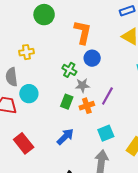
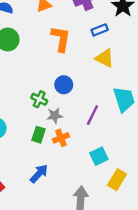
orange L-shape: (83, 32) -> (61, 39), moved
purple line: (107, 96) -> (92, 115), moved
cyan square: (106, 133) -> (99, 156), moved

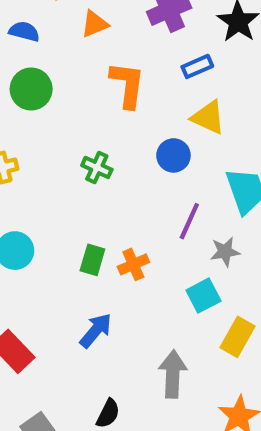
blue circle: (64, 85) -> (173, 155), moved
green cross: (39, 99) -> (97, 167), moved
gray star: (55, 116) -> (225, 252), moved

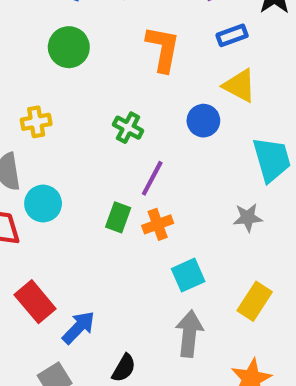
purple line: (189, 221) -> (152, 178), moved
cyan square: (203, 296) -> (188, 275), moved
blue arrow: (96, 330) -> (79, 328), moved

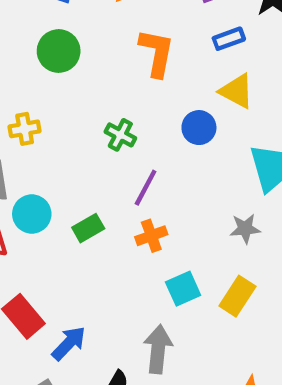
green rectangle: (118, 217) -> (88, 228), moved, turned 40
yellow rectangle: (255, 301) -> (237, 296), moved
gray arrow: (189, 334) -> (158, 349), moved

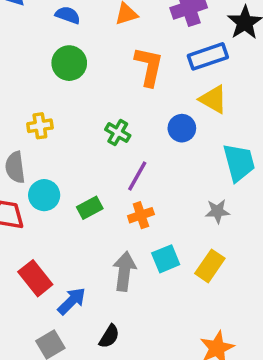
blue rectangle: (229, 39) -> (208, 56), size x1.5
gray arrow: (158, 349) -> (124, 271), moved

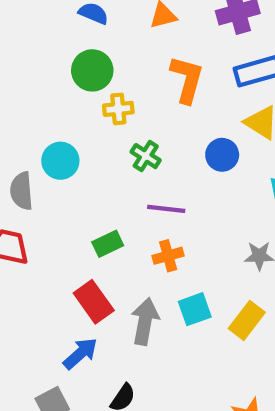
yellow cross: (40, 126) -> (118, 109), moved
purple line: (137, 176) -> (166, 209), turned 64
cyan circle: (44, 195) -> (60, 161), moved
red rectangle: (35, 278) -> (94, 302), moved

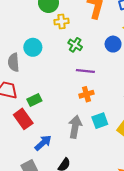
green rectangle: (108, 244) -> (34, 100), moved
red rectangle: (94, 302) -> (23, 119), moved

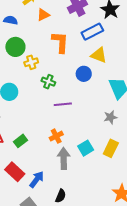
orange cross: (86, 94) -> (56, 136), moved
red rectangle: (23, 119) -> (15, 172), moved

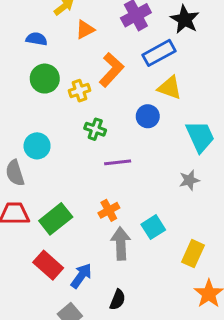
orange L-shape: (60, 42) -> (111, 70), turned 40
yellow cross: (31, 62) -> (80, 91), moved
green rectangle: (20, 141) -> (56, 219), size x1.5
yellow rectangle: (111, 148) -> (193, 254), moved

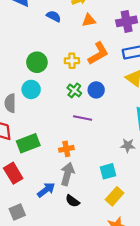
green circle: (45, 79) -> (37, 62), moved
blue circle: (148, 116) -> (96, 90), moved
cyan square: (153, 227) -> (108, 171), moved
blue arrow: (81, 276) -> (46, 190), moved
black semicircle: (118, 300) -> (72, 201), moved, turned 88

